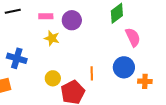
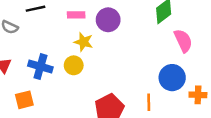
orange line: (92, 73) -> (149, 102), moved
yellow circle: (53, 78) -> (74, 65), moved

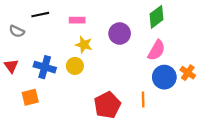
purple circle: (108, 20) -> (120, 34), moved
pink semicircle: (183, 41) -> (156, 50), moved, turned 55
orange cross: (198, 95) -> (188, 73), moved, turned 32

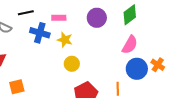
purple circle: (120, 34) -> (97, 18), moved
yellow circle: (75, 66) -> (72, 64), moved
blue cross: (45, 67) -> (40, 33), moved

